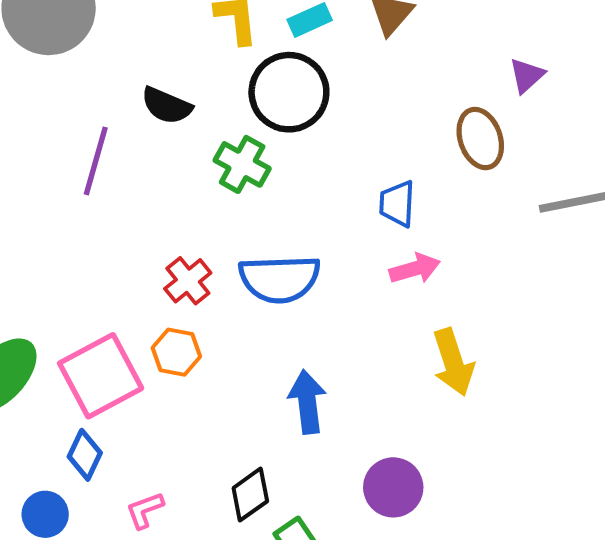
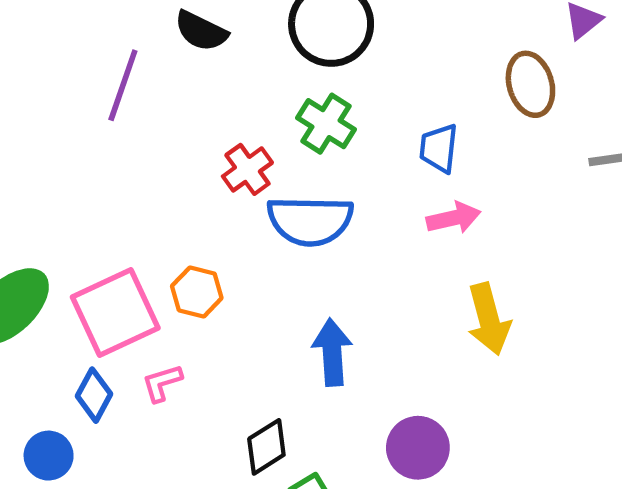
green cross: (242, 164) -> (326, 124), moved
red cross: (188, 281) -> (247, 169), moved
pink L-shape: (145, 510) -> (162, 383), moved

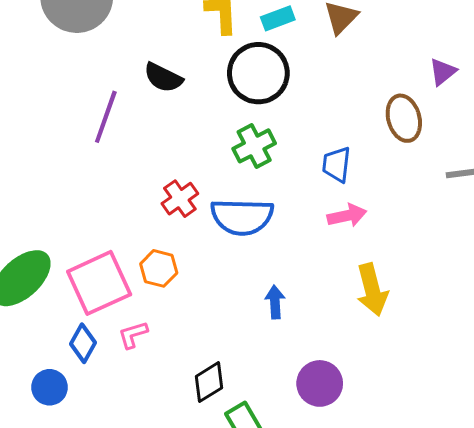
green cross: (326, 124) -> (254, 146), turned 30
red cross: (247, 169) -> (180, 199), moved
blue arrow: (332, 352) -> (275, 302), moved, size x0.7

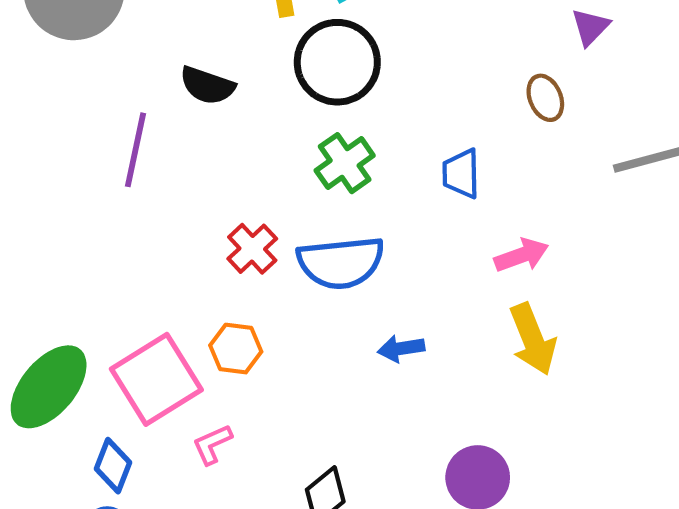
brown ellipse: (404, 118) -> (545, 98), size x0.7
pink arrow: (347, 216) -> (521, 255), moved
blue arrow: (275, 302) -> (401, 348), moved, turned -88
blue diamond: (83, 343) -> (113, 466), moved

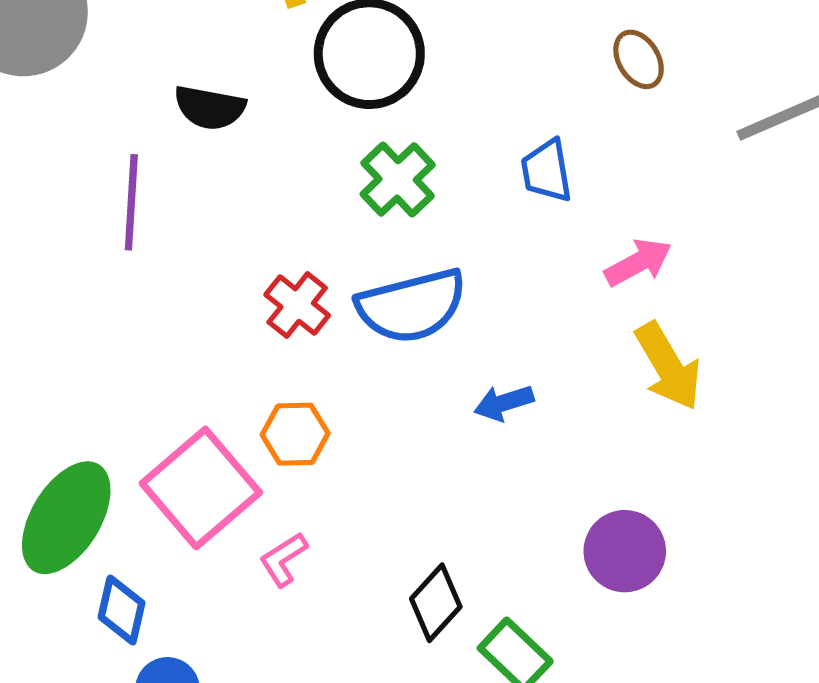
blue diamond: (113, 466) -> (122, 610), moved

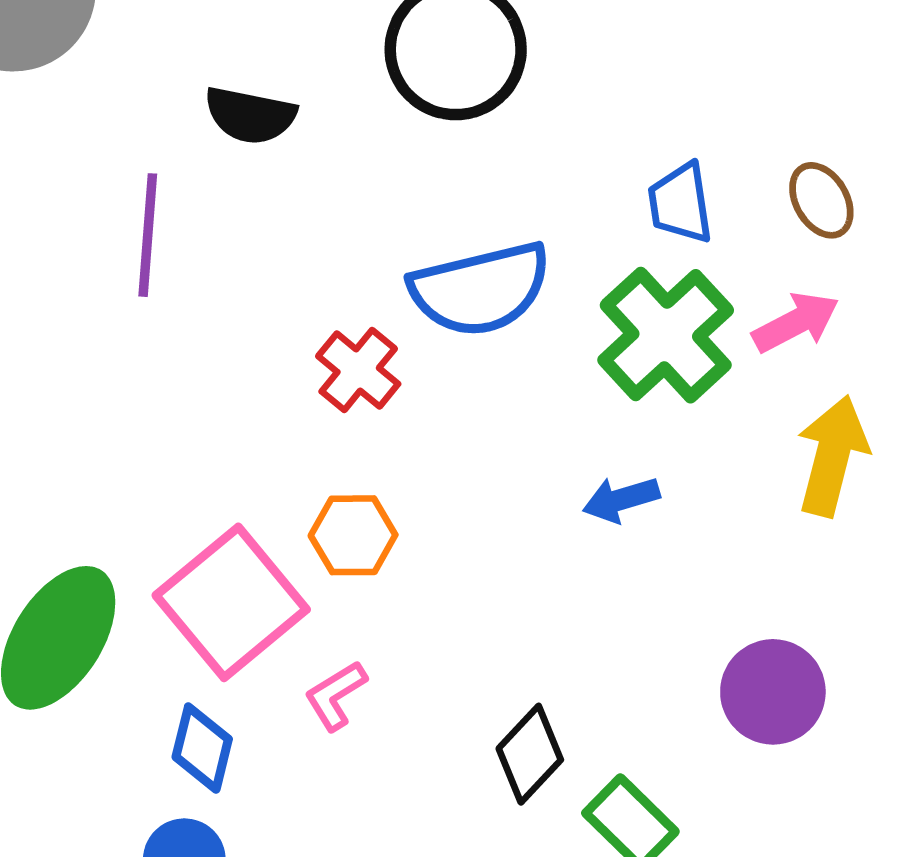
brown ellipse: (639, 59) -> (821, 200), moved
green cross: (398, 179) -> (666, 335), moved, size x1.4
blue semicircle: (411, 306) -> (480, 289), moved
yellow arrow: (668, 366) -> (832, 456), turned -136
blue diamond: (122, 610) -> (202, 748), moved

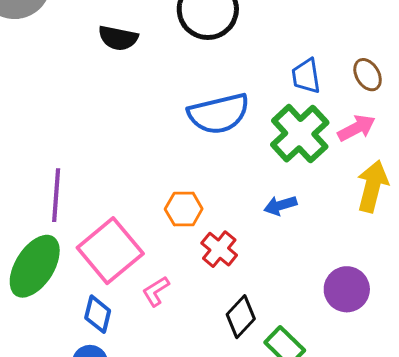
purple line: (148, 235) -> (56, 195), moved
red cross: (358, 370) -> (219, 249), moved
orange hexagon: (353, 535) -> (184, 209), moved

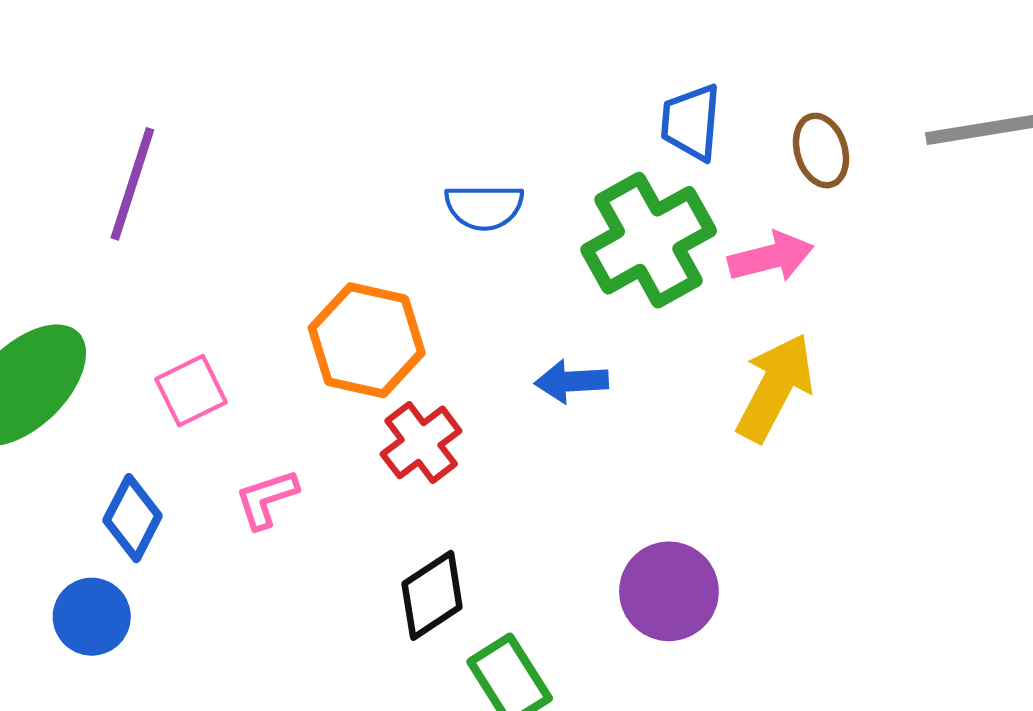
blue semicircle: (219, 114) -> (484, 207), moved, size x0.6
purple line: (56, 195) -> (132, 184), moved
orange hexagon: (184, 209) -> (367, 340), size x1.4
pink square: (110, 251) -> (191, 391), size x0.5

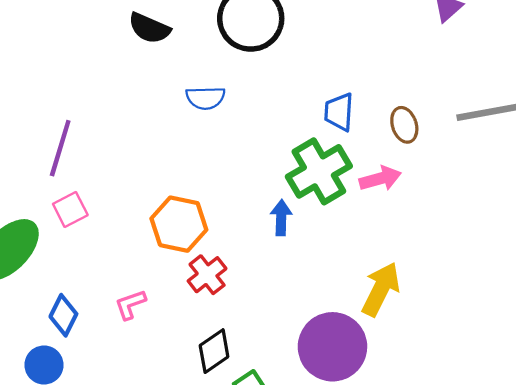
blue semicircle: (484, 207) -> (205, 98), moved
blue arrow: (572, 381) -> (281, 218), moved, turned 96
yellow arrow: (775, 388) -> (381, 289), moved
pink square: (191, 391) -> (70, 209), moved
purple circle: (669, 591) -> (332, 347), size x1.4

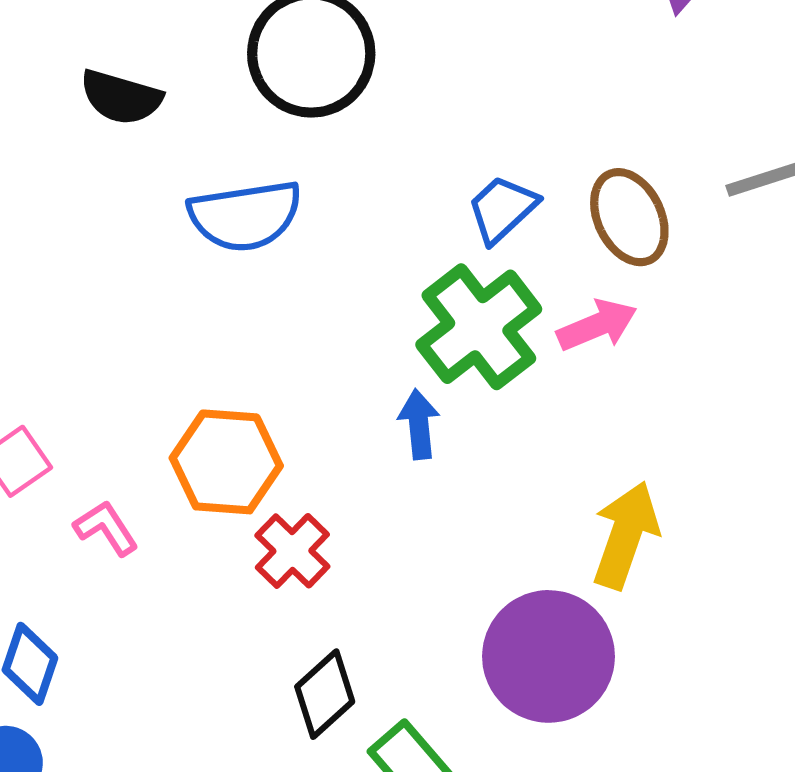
blue semicircle: (205, 98) -> (245, 216), size x1.5
blue trapezoid: (339, 112) -> (502, 209), turned 51
brown ellipse: (404, 125) -> (629, 217), size x1.4
pink L-shape: (130, 304) -> (106, 528), moved, turned 84

